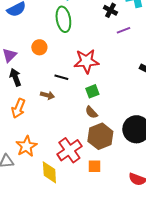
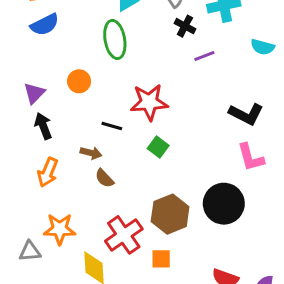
green square: (92, 91) -> (158, 147), turned -32
brown semicircle: (91, 112) -> (104, 178), moved
orange star: (26, 146) -> (60, 229), turned 30

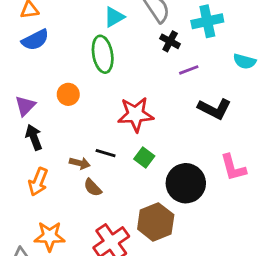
black L-shape: (246, 114) -> (214, 109), moved
black line: (112, 126) -> (106, 153), moved
black circle: (224, 204) -> (186, 183), moved

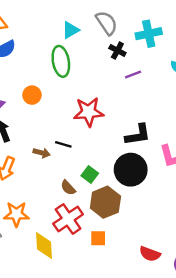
black L-shape: (214, 109) -> (138, 135), moved, turned -36
green square: (144, 157) -> (90, 174), moved
brown semicircle: (93, 188) -> (68, 188), moved

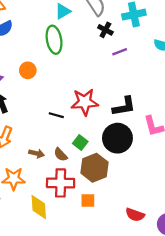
red star: (89, 112) -> (85, 102), moved
brown arrow: (42, 153) -> (37, 153), moved
red cross: (68, 219) -> (61, 183), turned 36

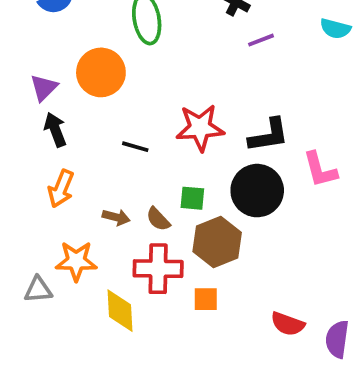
orange circle: (28, 70) -> (101, 72), size x1.6
black line: (56, 115) -> (135, 147), moved
green square: (80, 143) -> (192, 198), turned -32

